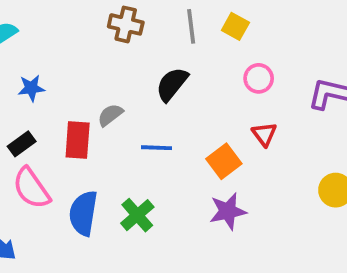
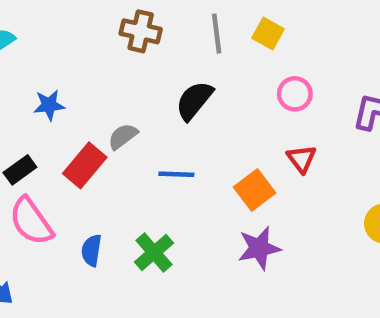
blue star: (31, 88) -> (49, 105), moved
red rectangle: (78, 140) -> (85, 165), turned 36
blue semicircle: (83, 213) -> (91, 250), size x0.6

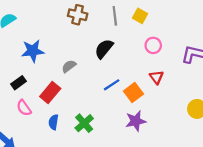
blue star: (49, 105) -> (33, 51), size x1.5
red rectangle: (85, 165) -> (50, 93), moved
blue line: (176, 174) -> (112, 85), moved, turned -35
pink semicircle: (31, 221) -> (24, 108), size x0.7

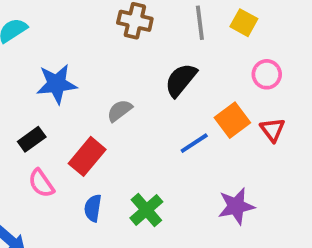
orange square: (133, 93) -> (232, 120), moved

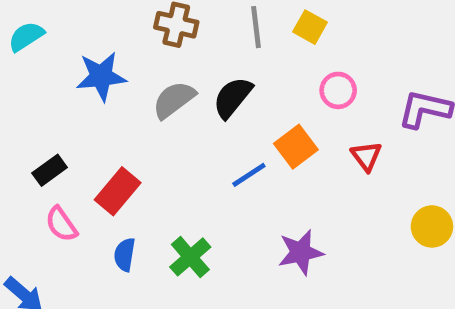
blue star: (57, 84) -> (101, 76), moved
gray semicircle: (120, 111) -> (174, 100), moved, size x1.4
red triangle: (272, 130) -> (366, 156), moved

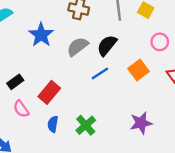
blue star: (101, 76) -> (41, 35), turned -30
blue line: (249, 175) -> (100, 74), moved

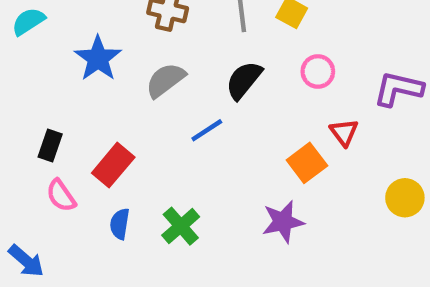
black semicircle: (107, 45) -> (244, 80), moved
orange square: (139, 70) -> (307, 163), moved
black rectangle: (15, 82) -> (50, 146), turned -35

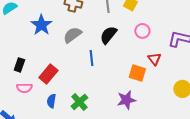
blue line: (207, 130) -> (91, 58), turned -63
orange square: (307, 163) -> (137, 73), turned -36
pink semicircle: (61, 196) -> (24, 88), turned -56

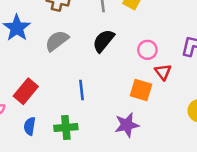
pink circle: (142, 31) -> (147, 50), moved
blue line: (91, 58) -> (81, 90), moved
green cross: (79, 102) -> (66, 127), turned 36

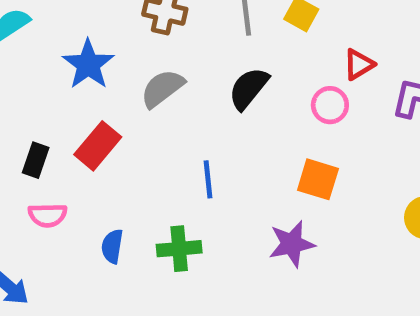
red triangle: (163, 72) -> (359, 64), moved, turned 36
red rectangle: (26, 91) -> (98, 146), moved

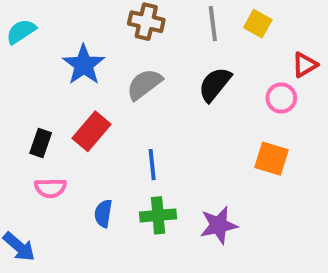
blue line: (208, 179) -> (152, 165), moved
purple star: (292, 244) -> (219, 225), moved

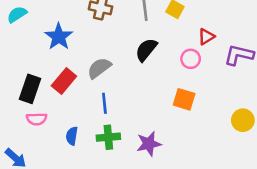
gray semicircle: (144, 84) -> (99, 68), moved
black rectangle: (41, 143) -> (30, 89), size x1.5

